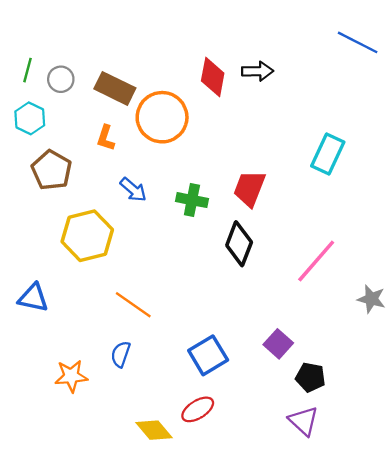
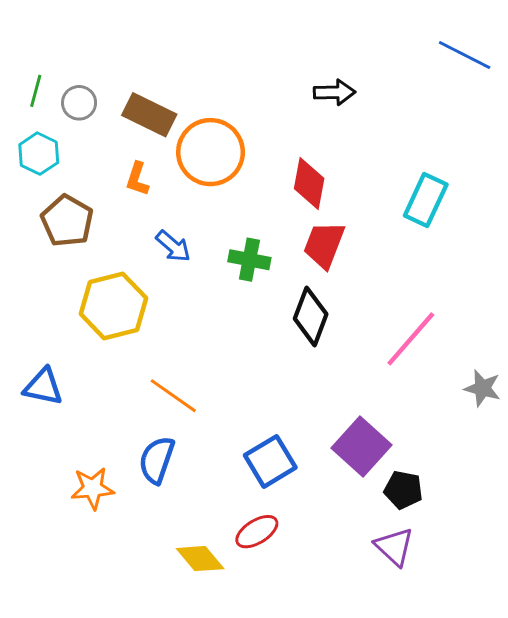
red diamond: (213, 77) -> (309, 183), moved
purple square: (278, 344) -> (361, 446), size x1.5
blue semicircle: (121, 354) -> (157, 460), size x1.4

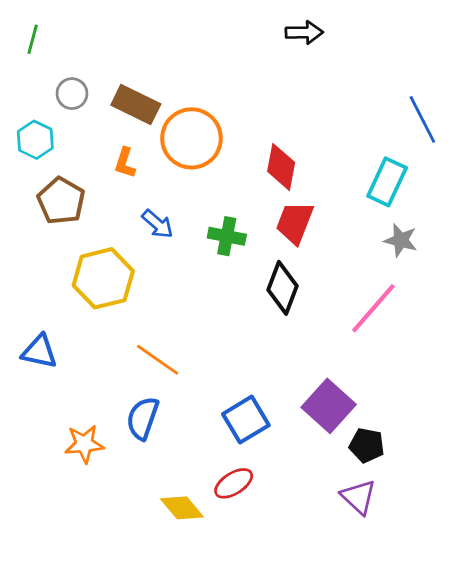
blue line: (465, 55) -> (422, 119), moved, turned 36
green line: (36, 91) -> (33, 39), moved
black arrow: (335, 92) -> (304, 32), moved
gray star: (482, 388) -> (401, 240), moved

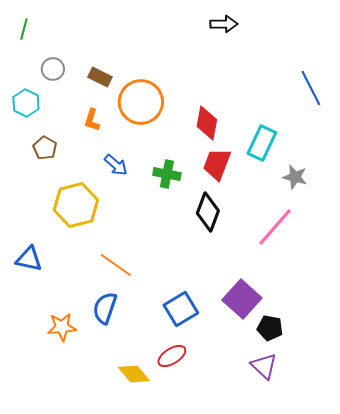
brown rectangle: (136, 104) -> (100, 77), size x0.7
cyan rectangle: (387, 182) -> (262, 143), moved
brown pentagon: (61, 201) -> (45, 148), size x0.7

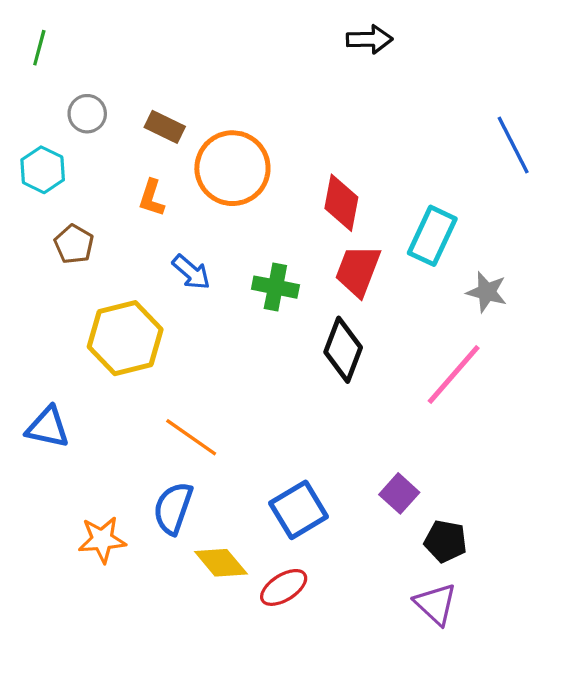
purple square: (242, 299) -> (399, 493), size x0.6
yellow diamond: (134, 374) -> (221, 563), moved

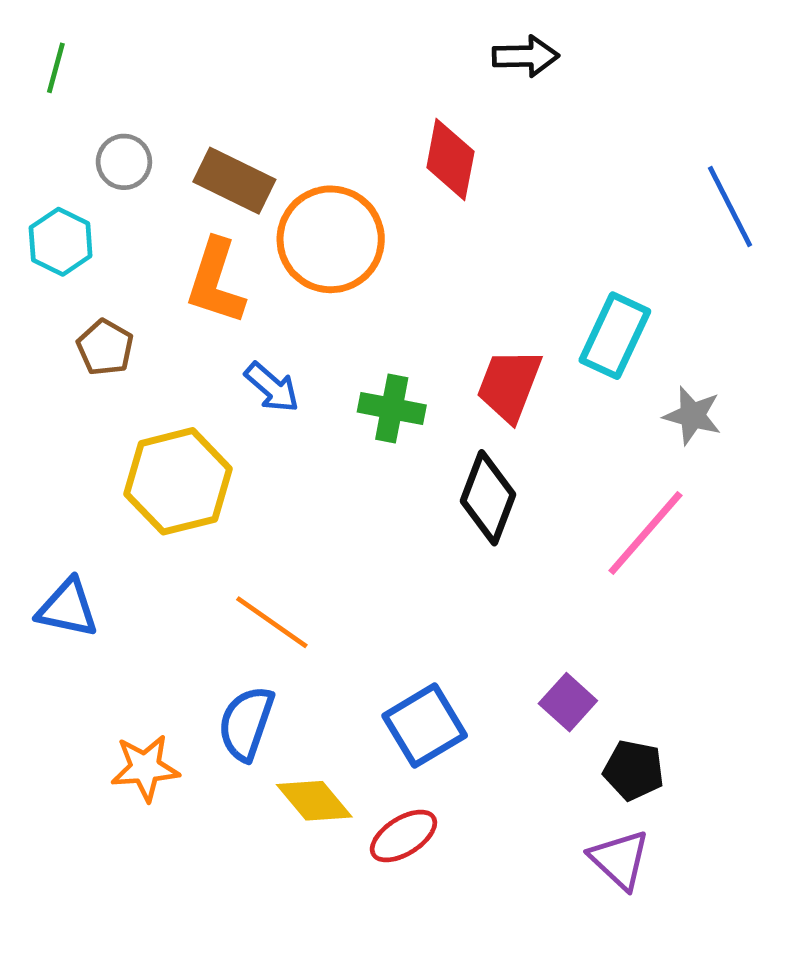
brown rectangle: (165, 127) -> (234, 181), size x1.4
orange L-shape: (152, 198) -> (216, 282), size x1.6
red diamond: (341, 203) -> (450, 160), moved

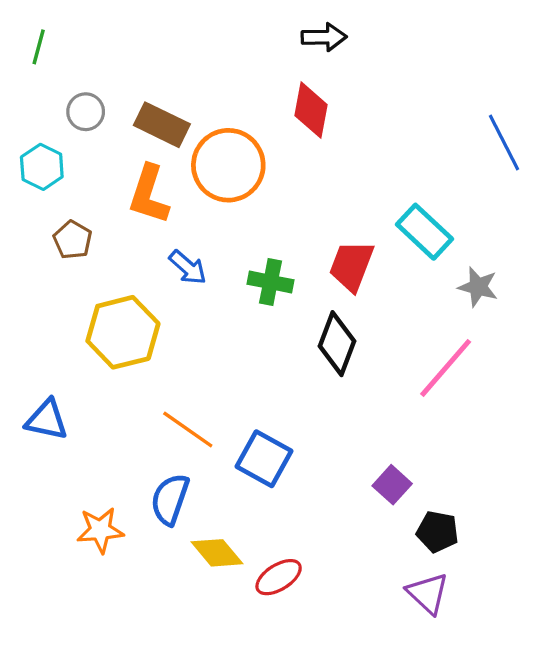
black arrow: (526, 56) -> (324, 37), moved
cyan rectangle: (615, 336) -> (425, 232), turned -72
blue square: (425, 726) -> (264, 459), moved, turned -30

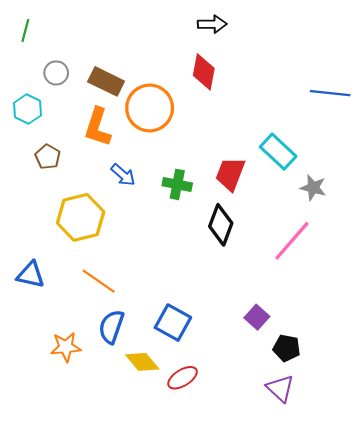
blue line: (504, 143) -> (330, 93), turned -57
orange line: (188, 430) -> (99, 281), moved
blue square: (264, 459) -> (173, 323), moved

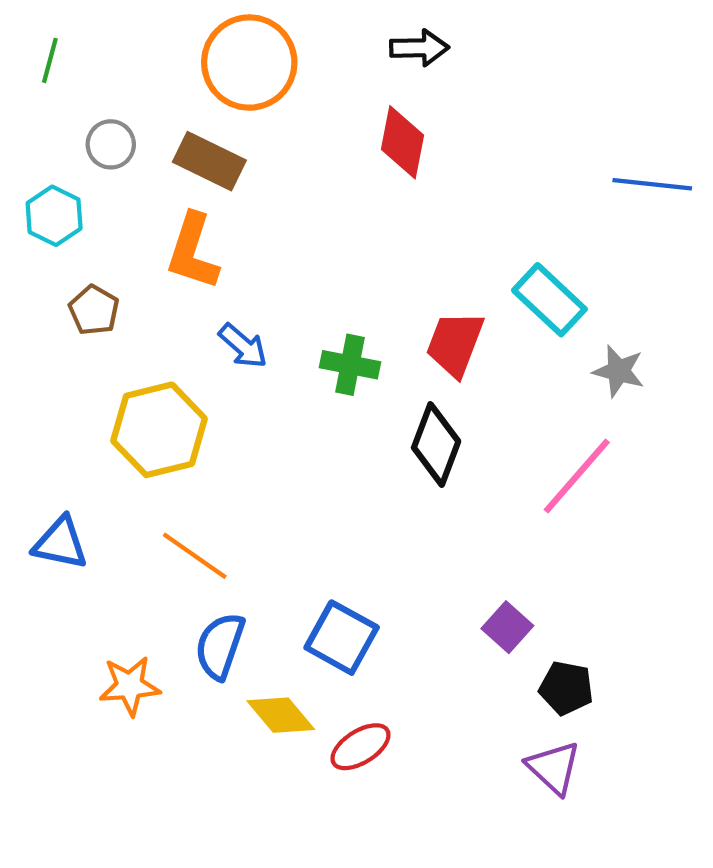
orange circle: (150, 108) -> (249, 63), moved

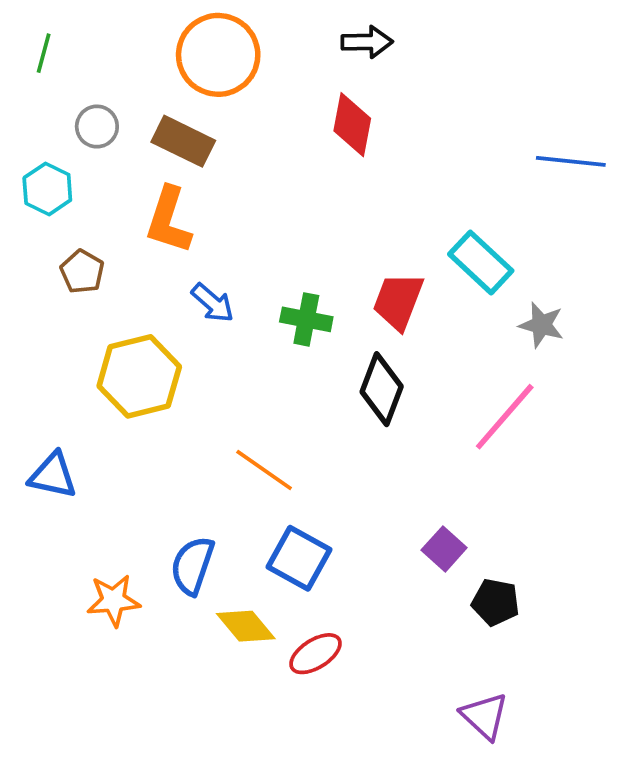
orange line: (195, 556) -> (264, 470), moved
purple triangle: (554, 768) -> (484, 716), moved

